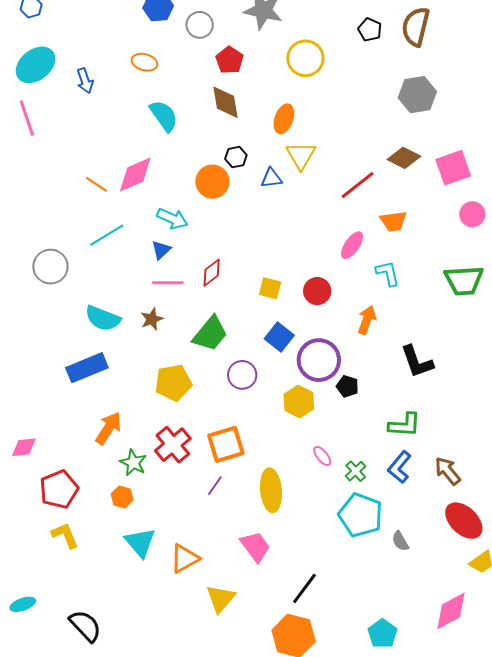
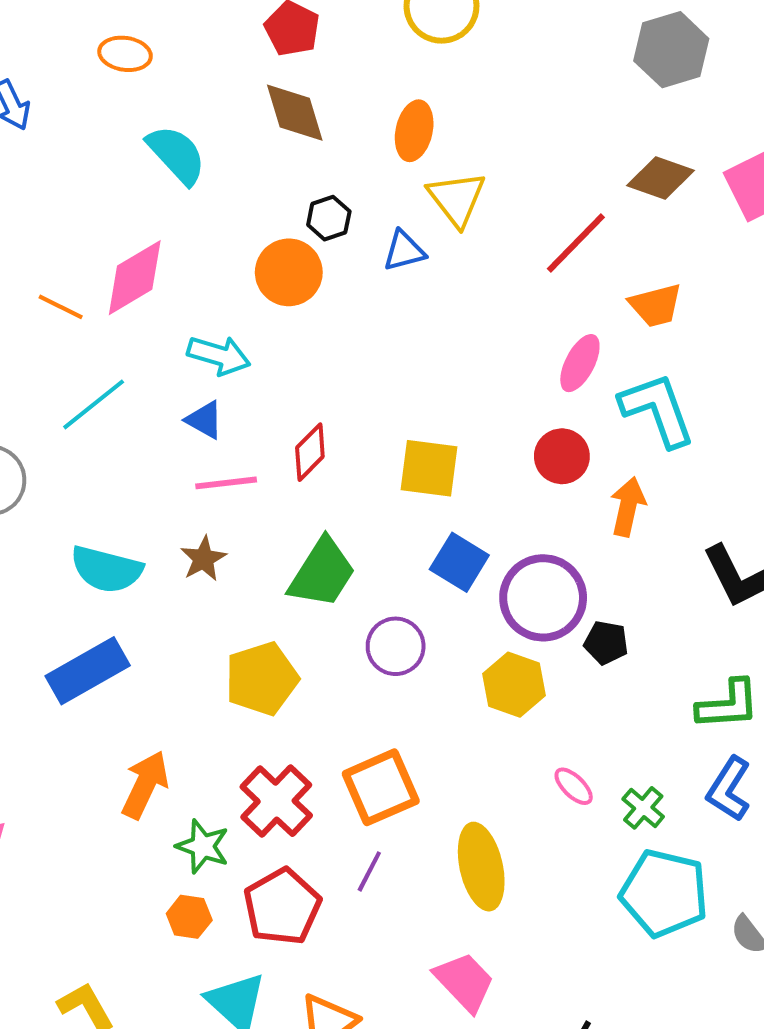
blue triangle: (161, 250) -> (204, 420), turned -40
cyan L-shape: (388, 273) -> (657, 410), size x1.5
yellow square: (270, 288) -> (429, 468), size x1.4
red circle: (317, 291) -> (562, 456), moved
red pentagon: (59, 489) -> (282, 907), moved

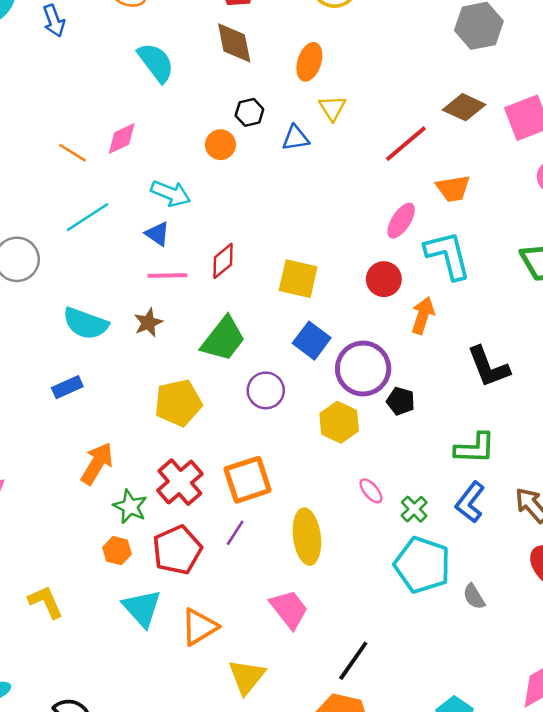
yellow triangle: (457, 199) -> (332, 108), size x0.7
orange circle: (289, 272) -> (220, 145), size x0.7
pink diamond: (135, 278) -> (122, 139), size x0.7
blue rectangle: (88, 671) -> (67, 387), size x0.6

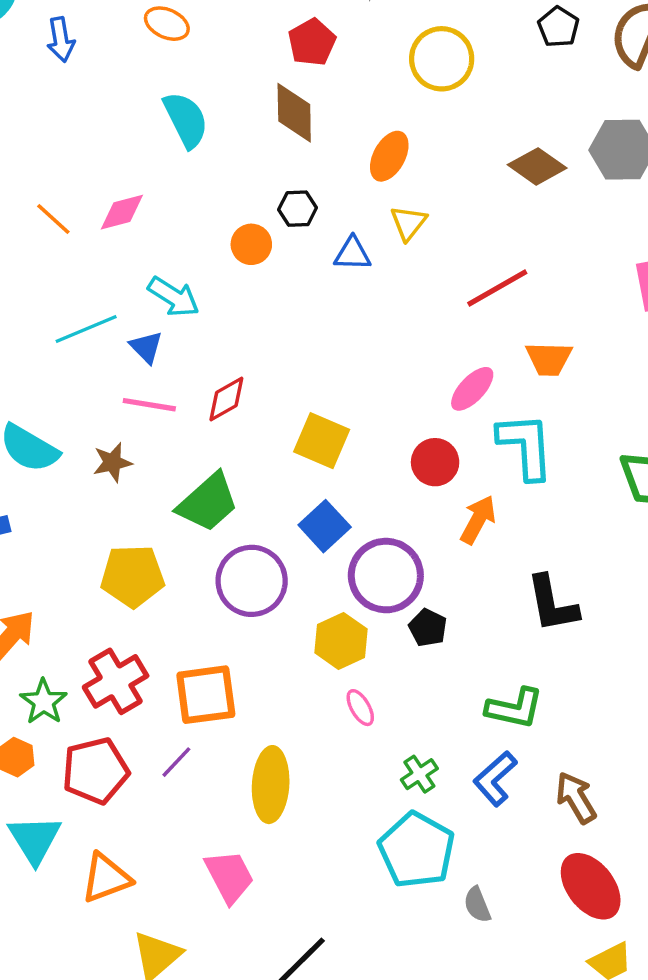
brown diamond: (464, 107) -> (537, 166), moved
cyan line: (88, 217) -> (86, 329), moved
purple circle: (266, 390) -> (252, 581), size x1.4
pink ellipse: (371, 491) -> (360, 708), moved

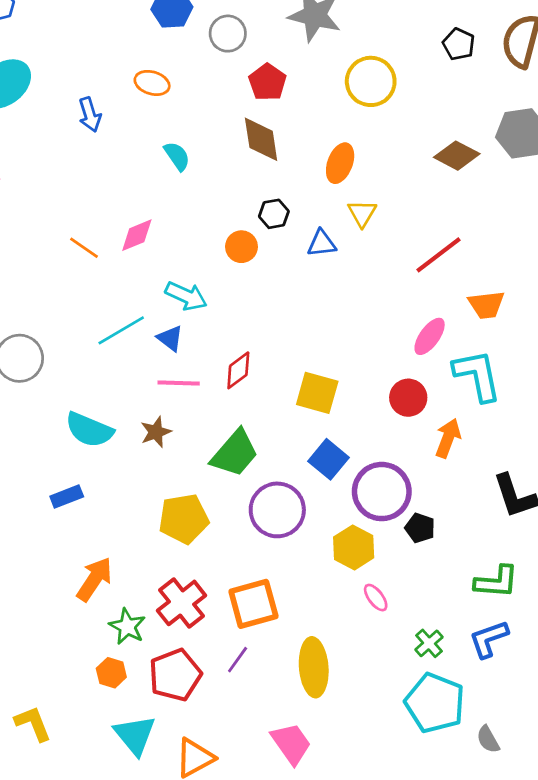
blue arrow: (61, 40) -> (90, 115), moved
cyan semicircle: (186, 120) -> (177, 156), size x0.7
blue L-shape: (495, 779) -> (489, 639), turned 30

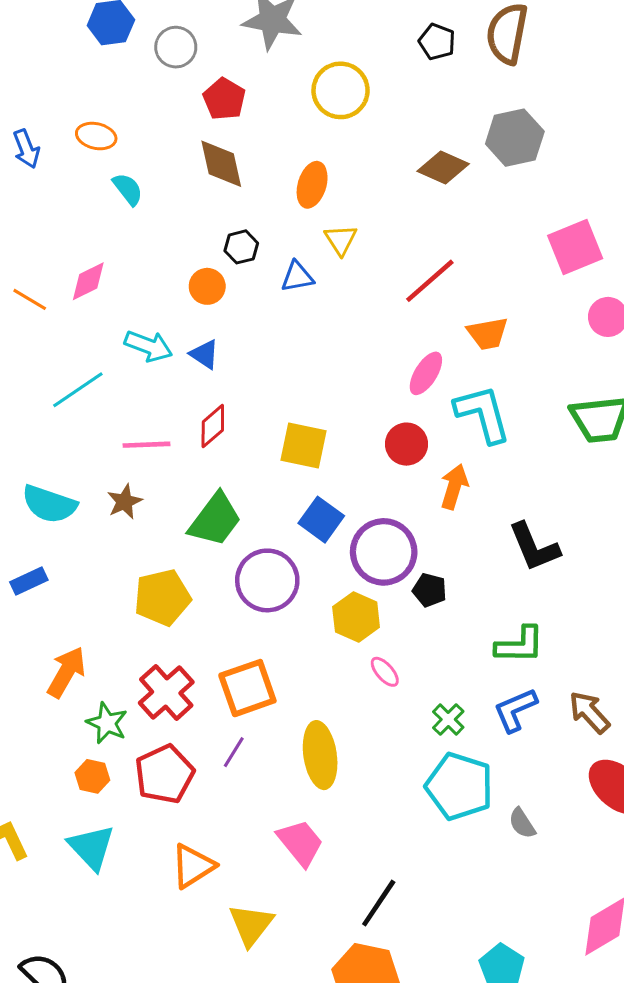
orange ellipse: (152, 83) -> (96, 136), moved
blue triangle: (170, 338) -> (204, 354), moved
cyan triangle: (135, 735) -> (91, 847), moved

